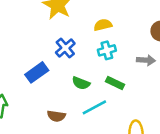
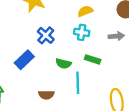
yellow semicircle: (103, 25) -> (85, 11), moved
cyan cross: (107, 50) -> (82, 32), turned 32
cyan line: (94, 107) -> (78, 83), turned -55

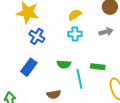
blue cross: (46, 35) -> (37, 36), moved
green rectangle: (93, 59) -> (98, 67), moved

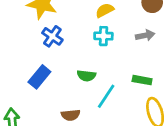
green rectangle: (98, 67) -> (142, 80), moved
cyan line: (79, 79) -> (106, 96), turned 42

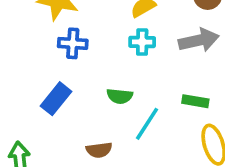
gray arrow: (145, 35) -> (199, 40), size x1.5
blue cross: (52, 36) -> (73, 43), turned -30

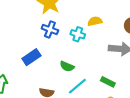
cyan cross: (142, 42) -> (78, 34), moved

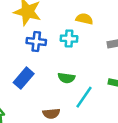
yellow semicircle: (95, 21) -> (84, 19), turned 40

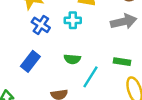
blue cross: (36, 41) -> (41, 25), turned 30

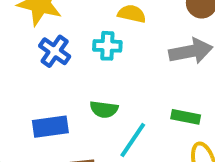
blue rectangle: (30, 61) -> (50, 127), moved, turned 42

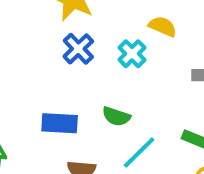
cyan cross: (107, 46) -> (132, 54), turned 32

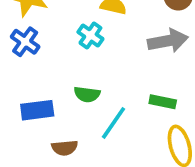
blue cross: (78, 49) -> (25, 42), moved

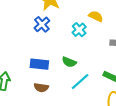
brown semicircle: (65, 148) -> (41, 88), moved

